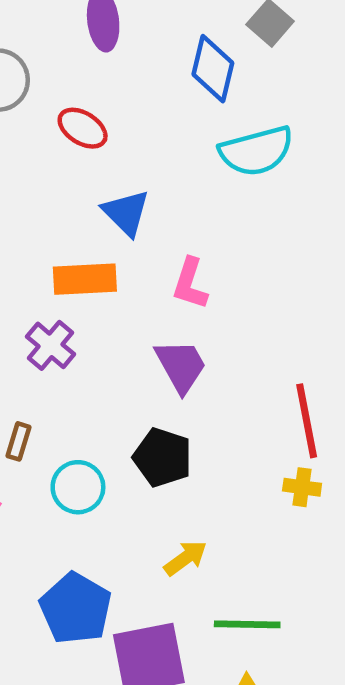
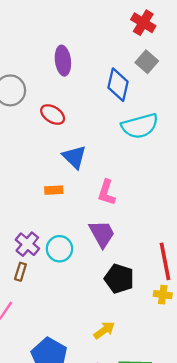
orange rectangle: (85, 279) -> (54, 190), size x0.6
purple cross: (51, 345) -> (27, 244), moved
black pentagon: (163, 457) -> (119, 279), moved
cyan circle: (78, 487) -> (59, 249), moved

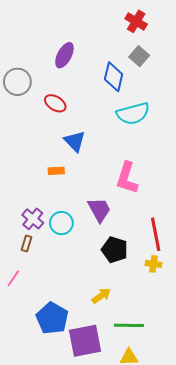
purple ellipse: (63, 61) -> (64, 55), turned 35
pink L-shape: (107, 193) -> (127, 178), moved, size x1.4

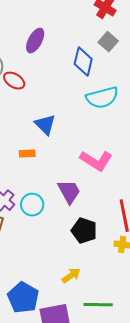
red ellipse: (55, 103) -> (14, 81), moved
pink L-shape: (127, 178) -> (96, 161), turned -76

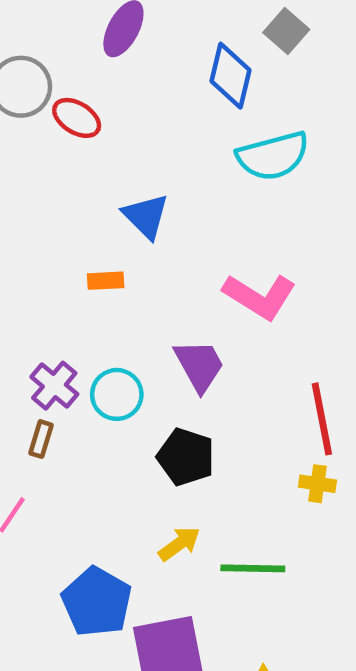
black pentagon: (84, 231) -> (186, 457), moved
yellow arrow: (71, 276) -> (179, 544), moved
green line: (98, 305) -> (253, 568), moved

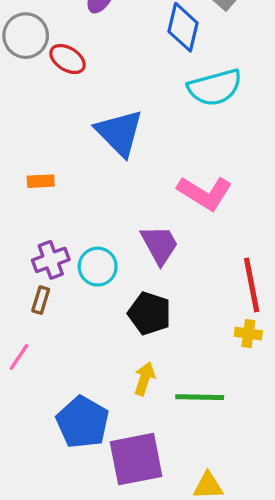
blue triangle: (146, 216) -> (119, 133), size x1.4
orange rectangle: (106, 281) -> (41, 181), moved
purple cross: (54, 386) -> (51, 260), turned 30
yellow arrow: (179, 544) -> (144, 379), turned -36

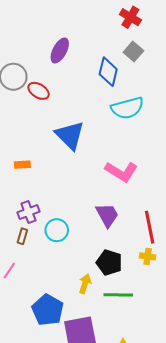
purple trapezoid: (160, 245) -> (107, 215), moved
cyan circle: (98, 267) -> (57, 230), moved
black pentagon: (150, 313) -> (109, 263), moved

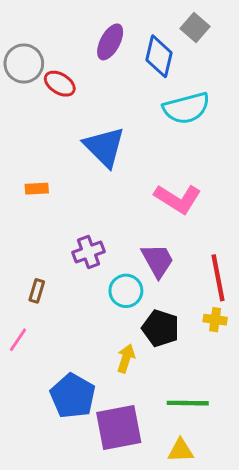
purple ellipse: (60, 50) -> (110, 42), moved
purple cross: (28, 212) -> (89, 252), moved
cyan circle: (57, 230) -> (126, 291), moved
green line: (118, 295) -> (188, 403), moved

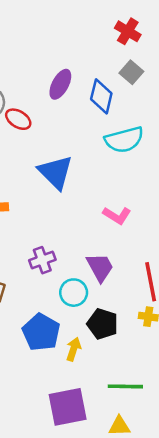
pink L-shape: (178, 199) -> (117, 215), size x0.7
blue pentagon: (73, 396) -> (41, 332), moved

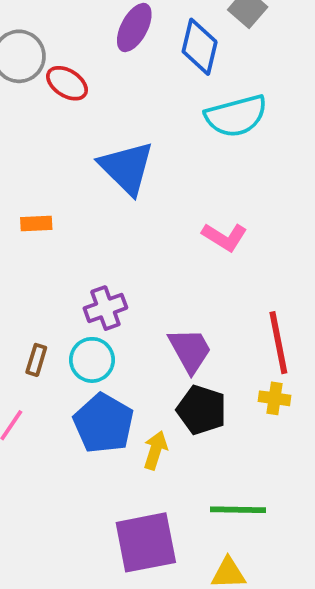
purple trapezoid: (100, 267) -> (190, 350), moved
cyan circle: (74, 293) -> (92, 360), moved

